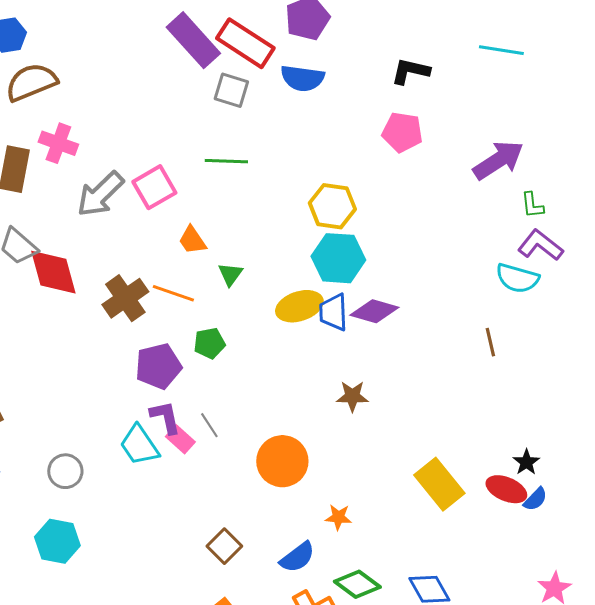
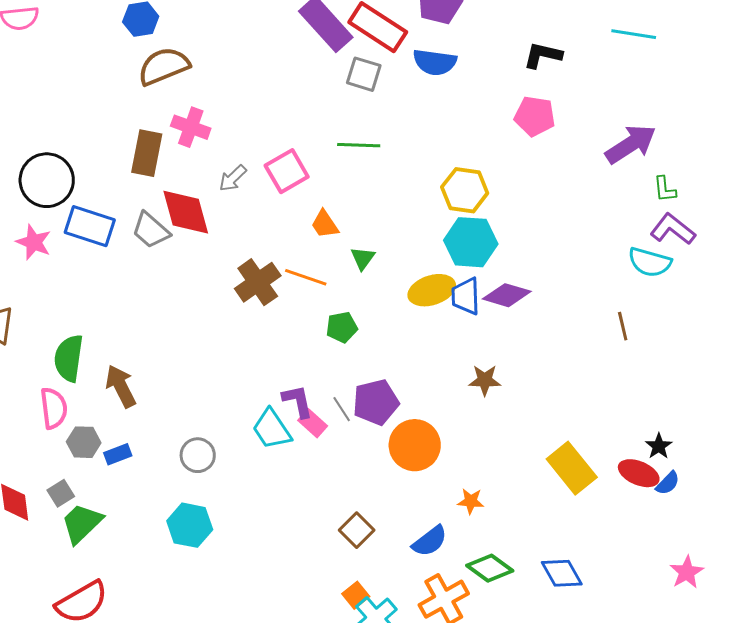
gray arrow: (100, 194) -> (233, 178), size x0.6
red diamond: (53, 272) -> (186, 212), moved
purple pentagon: (158, 366) -> (376, 402), moved

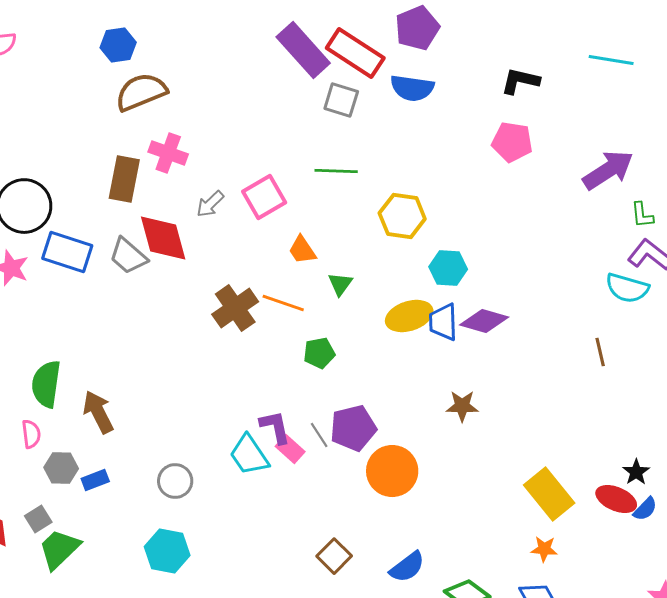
yellow hexagon: (465, 190) -> (402, 216), moved
cyan hexagon: (471, 242) -> (448, 268), size x0.7
pink semicircle: (54, 408) -> (31, 434), size x0.7
orange star: (471, 501) -> (544, 549), moved

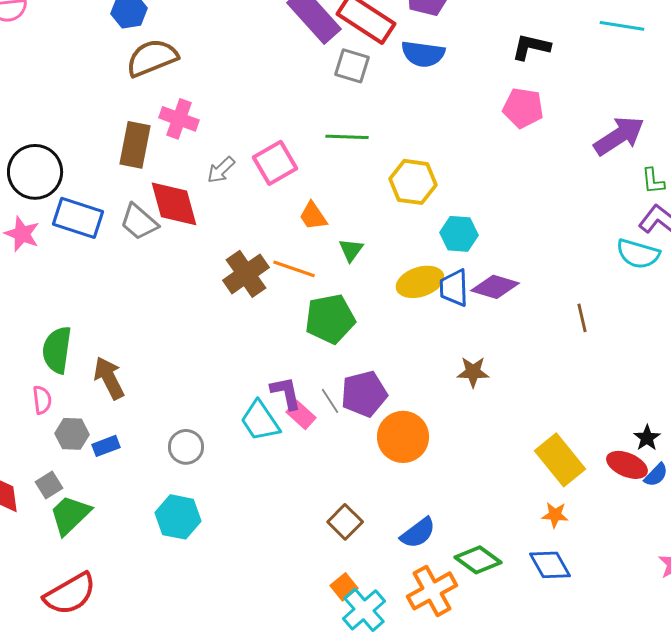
brown line: (600, 352) -> (582, 318), moved
green pentagon: (319, 353) -> (330, 319), size x1.6

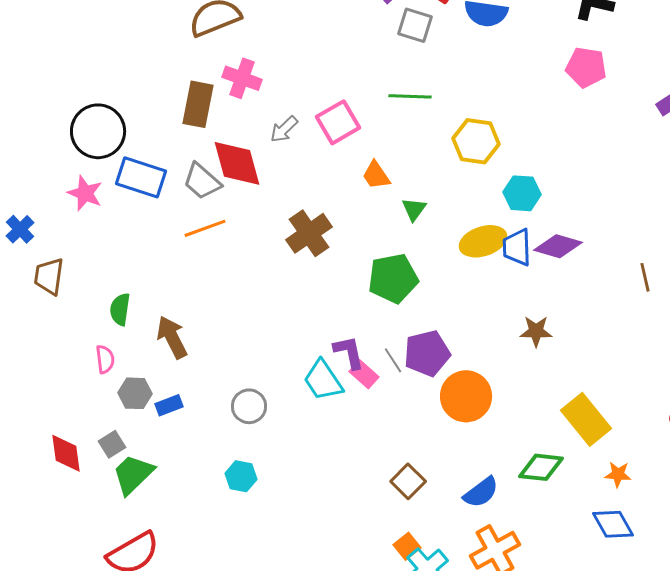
orange line: (294, 269) -> (205, 228), moved, turned -39
green semicircle: (57, 350) -> (120, 309), size x0.7
yellow rectangle: (560, 460) -> (586, 419), moved
cyan hexagon: (178, 517) -> (241, 476), size x0.7
green diamond: (478, 560) -> (541, 467), moved, turned -30

